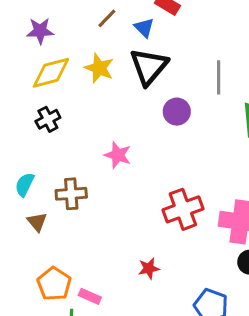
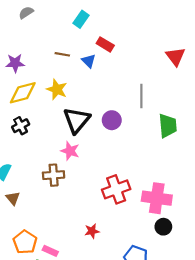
brown line: (107, 18) -> (62, 54), turned 56
black triangle: (149, 67) -> (77, 120), moved
brown cross: (71, 194) -> (54, 175), moved

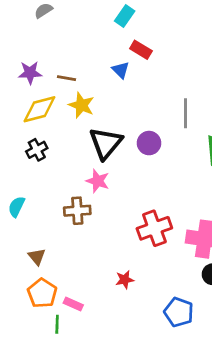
cyan rectangle: (81, 19) -> (125, 16), moved
brown line: (62, 54) -> (67, 78), moved
brown triangle: (13, 198) -> (37, 257), moved

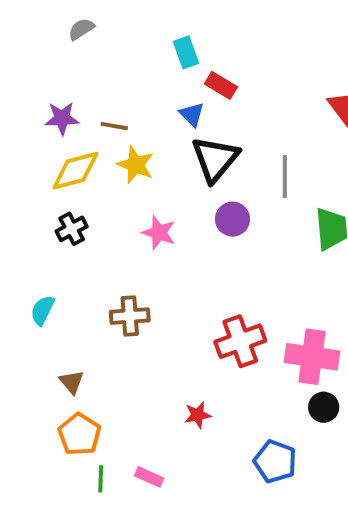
cyan rectangle: (125, 16) -> (186, 52), moved, turned -55
black triangle: (106, 143) -> (215, 159), moved
pink star: (98, 181) -> (159, 233), moved
pink rectangle: (73, 304) -> (149, 477), moved

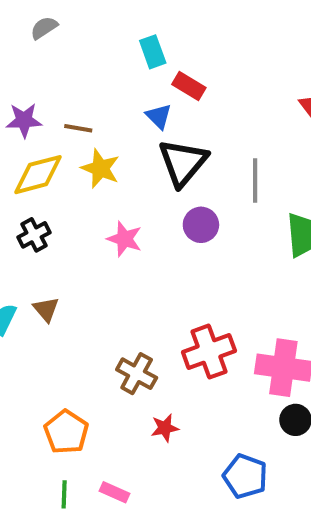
brown cross: (130, 316) -> (137, 374), moved, turned 33
brown triangle: (72, 382) -> (46, 309), moved
orange pentagon: (79, 434) -> (66, 432), moved

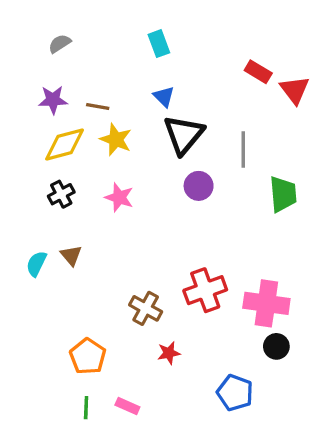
gray semicircle: (44, 28) -> (60, 44), moved
red rectangle: (189, 86) -> (258, 72), moved
pink star: (125, 239) -> (119, 197), moved

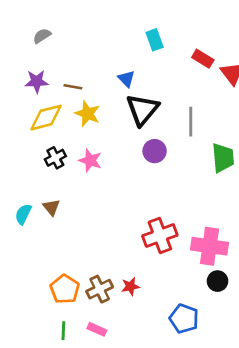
cyan rectangle: (159, 44) -> (155, 40), moved
black cross: (61, 194) -> (55, 158), moved
brown cross: (146, 308) -> (100, 289), moved, turned 35

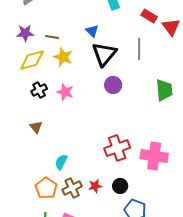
gray line: (191, 122) -> (139, 49), moved
cyan semicircle: (23, 214) -> (61, 162), moved
black circle: (218, 281) -> (120, 186), moved

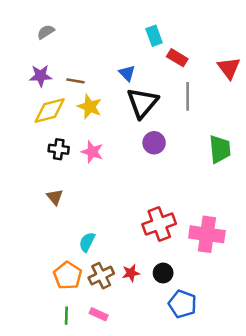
red rectangle: (149, 16) -> (177, 58), moved
black cross: (39, 90) -> (59, 149), turned 35

